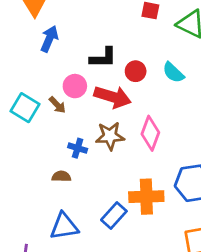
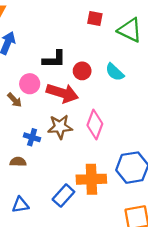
blue triangle: (64, 226) -> (20, 205), size x0.7

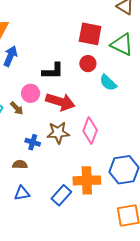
red square: (95, 19) -> (90, 34), size x1.6
red circle: (82, 71) -> (88, 64), moved
blue triangle: (20, 205) -> (22, 193), moved

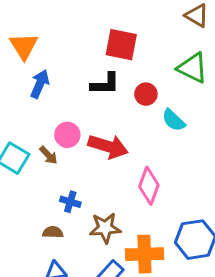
red square: (90, 34) -> (121, 45), moved
black L-shape: (53, 71) -> (105, 84), moved
brown star: (58, 133) -> (105, 228), moved

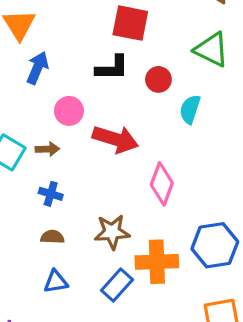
cyan semicircle: (174, 120) -> (190, 109), turned 65
pink circle: (67, 135) -> (69, 111), moved
brown arrow: (48, 155) -> (47, 149), turned -48
blue cross: (70, 202) -> (51, 194), moved

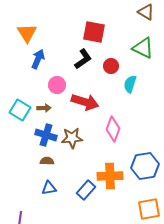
black L-shape: (112, 68) -> (83, 59), turned -35
blue cross: (51, 194) -> (46, 135), size x1.5
brown star: (112, 232) -> (72, 138), moved

